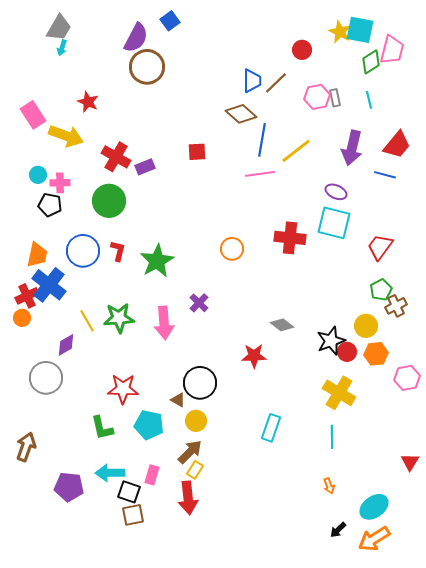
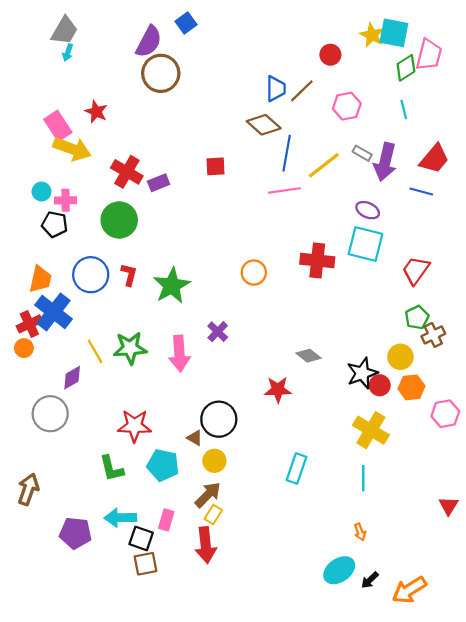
gray rectangle: (335, 98) -> (362, 153), moved, turned -48
pink rectangle: (33, 115) -> (58, 126), moved
cyan ellipse: (374, 507) -> (339, 570), moved

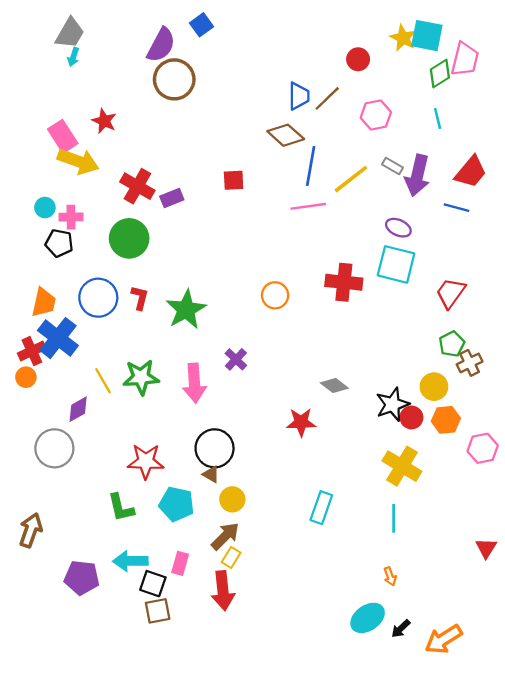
black circle: (219, 419) -> (215, 448), moved

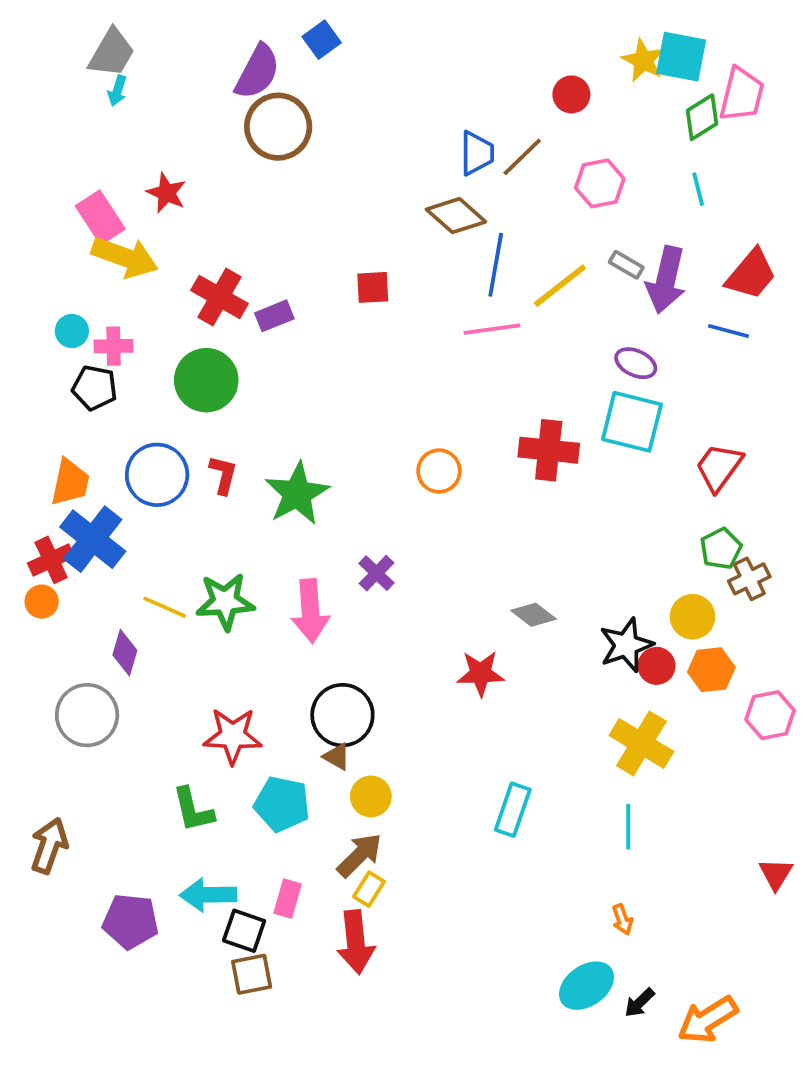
yellow line: (103, 381) -> (165, 607), turned -36
purple diamond: (78, 409) -> (125, 653), turned -44

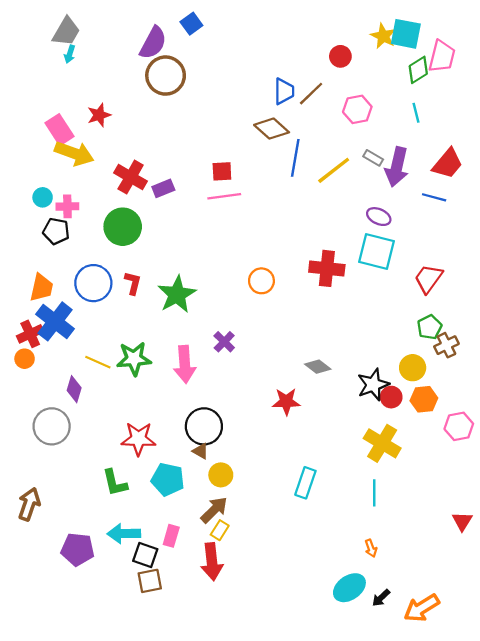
red star: (166, 193) -> (99, 115), turned 30
pink line: (492, 329) -> (224, 196), moved

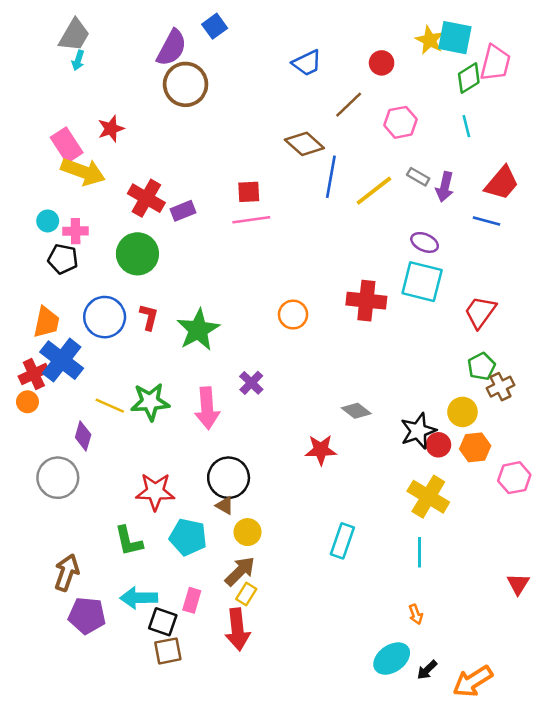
blue trapezoid: (284, 91) -> (307, 63), moved, turned 64
purple arrow: (397, 167) -> (445, 187), size x0.7
brown arrow: (29, 504) -> (67, 573), moved

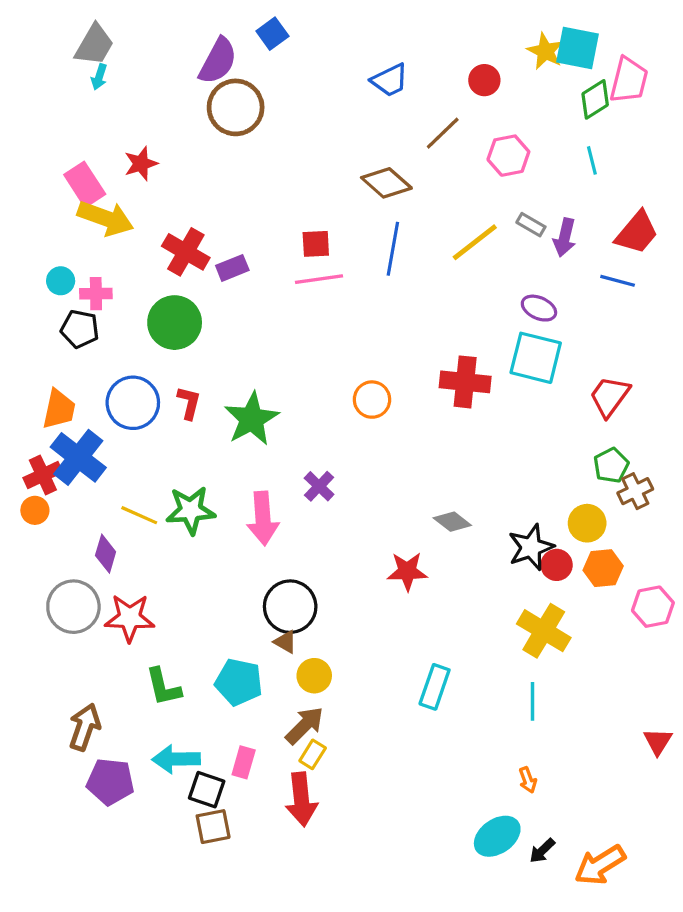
blue line: (331, 177) -> (393, 249), moved
red star: (155, 492) -> (130, 618), moved

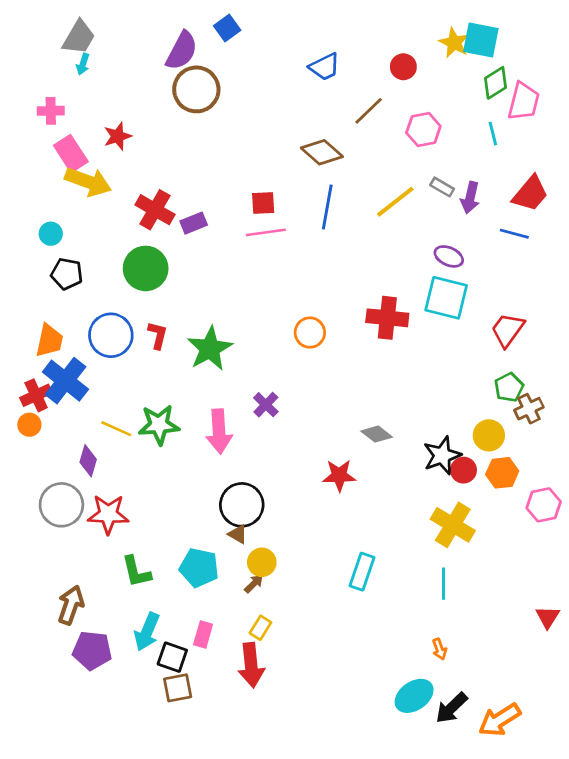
pink trapezoid: (629, 80) -> (524, 101), moved
pink cross: (96, 294) -> (51, 111), moved
brown arrow: (305, 725) -> (254, 584), moved, size x0.6
cyan arrow: (176, 759) -> (147, 632), turned -66
black arrow: (542, 851) -> (451, 708), size x1.5

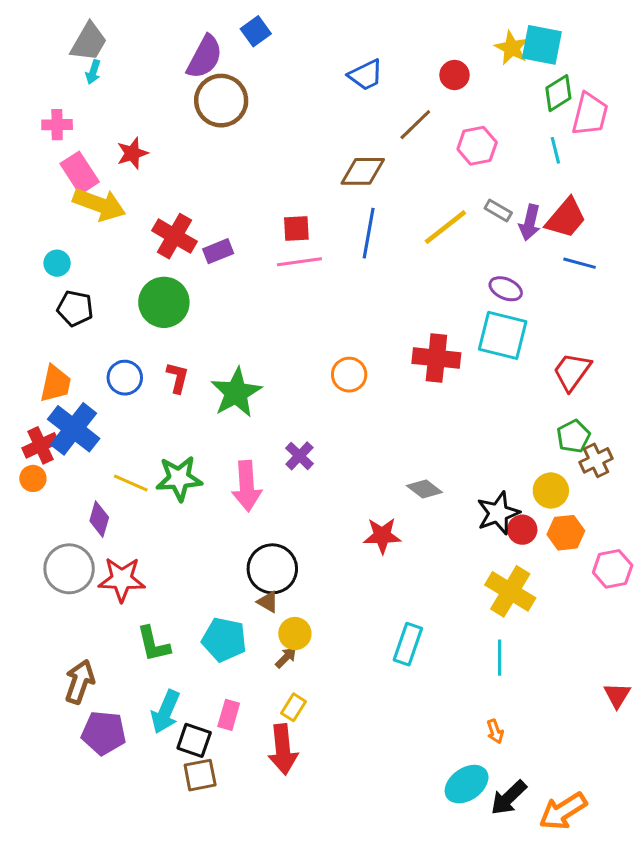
brown diamond: (322, 152) -> (363, 171), turned -42
red trapezoid: (530, 194) -> (566, 218), moved
blue circle: (111, 335) -> (125, 378), size x0.7

